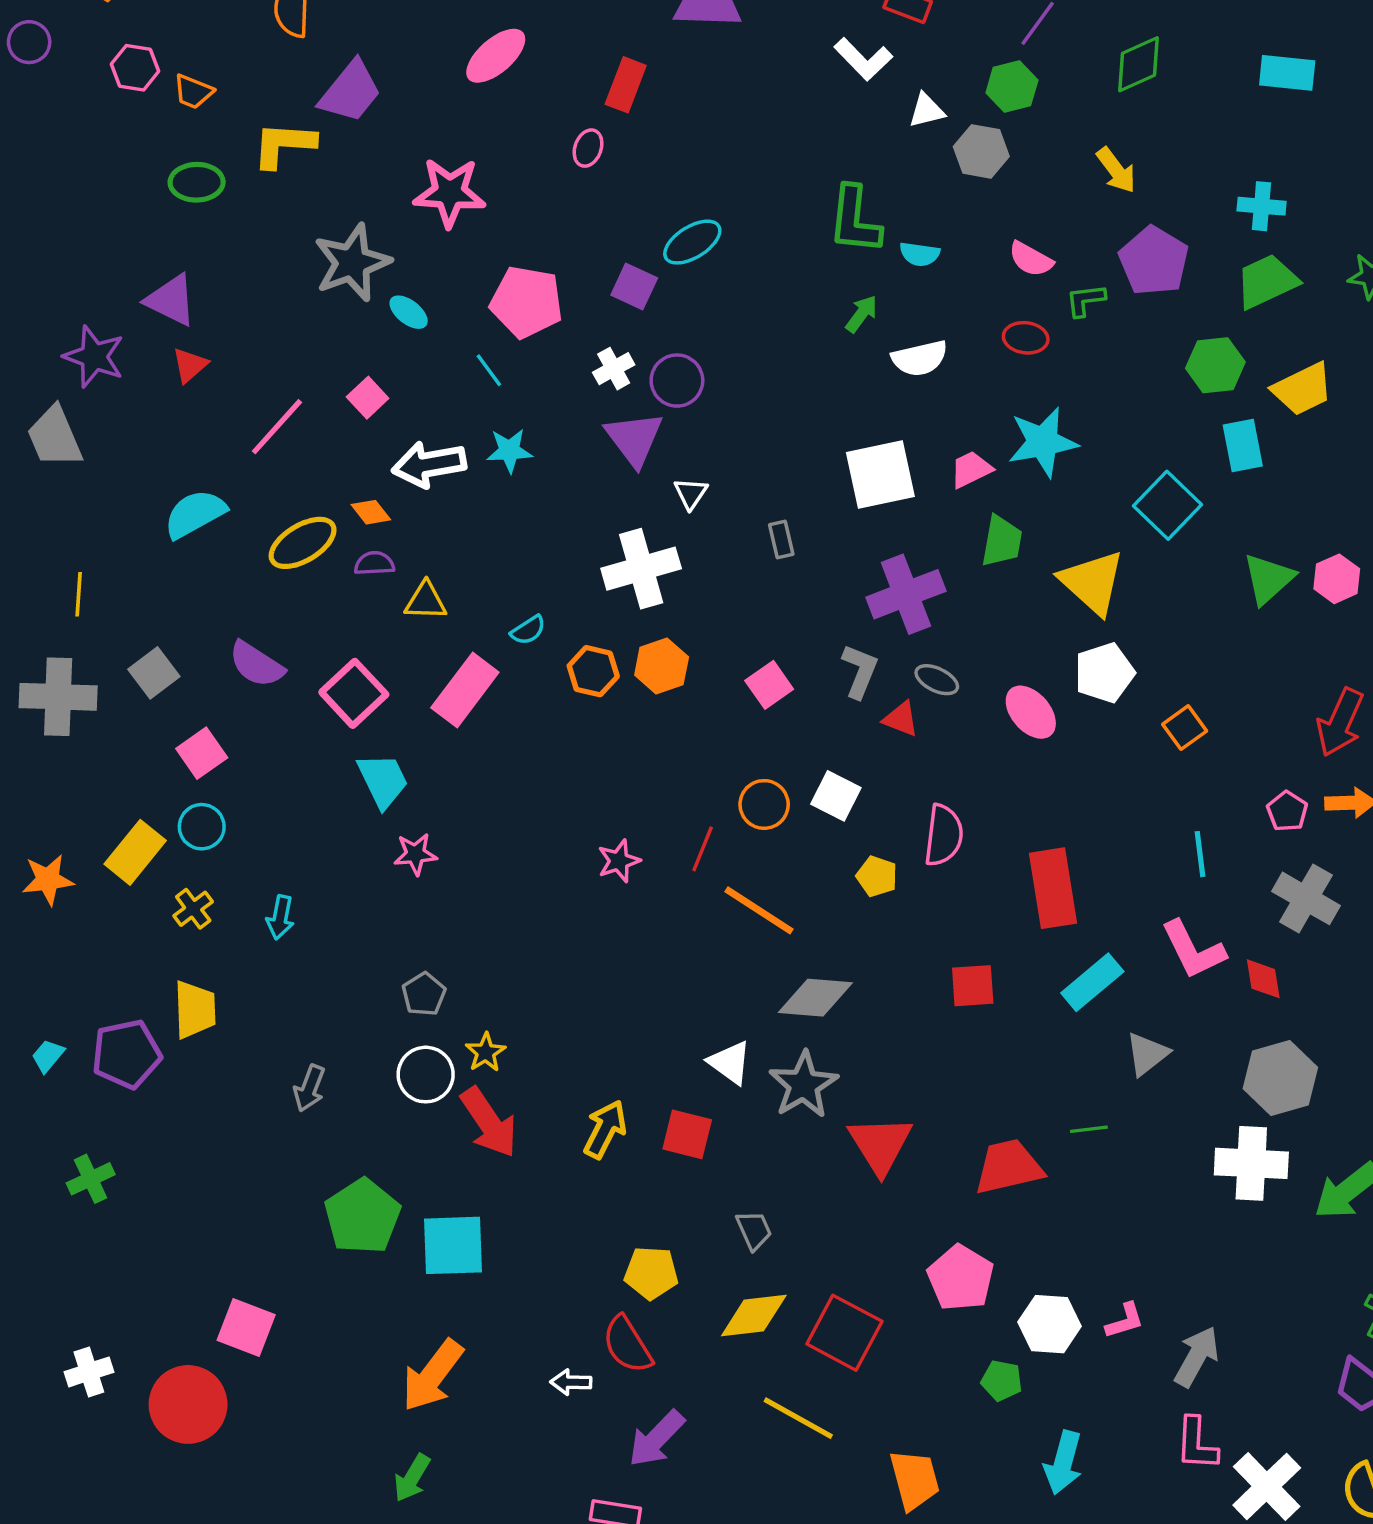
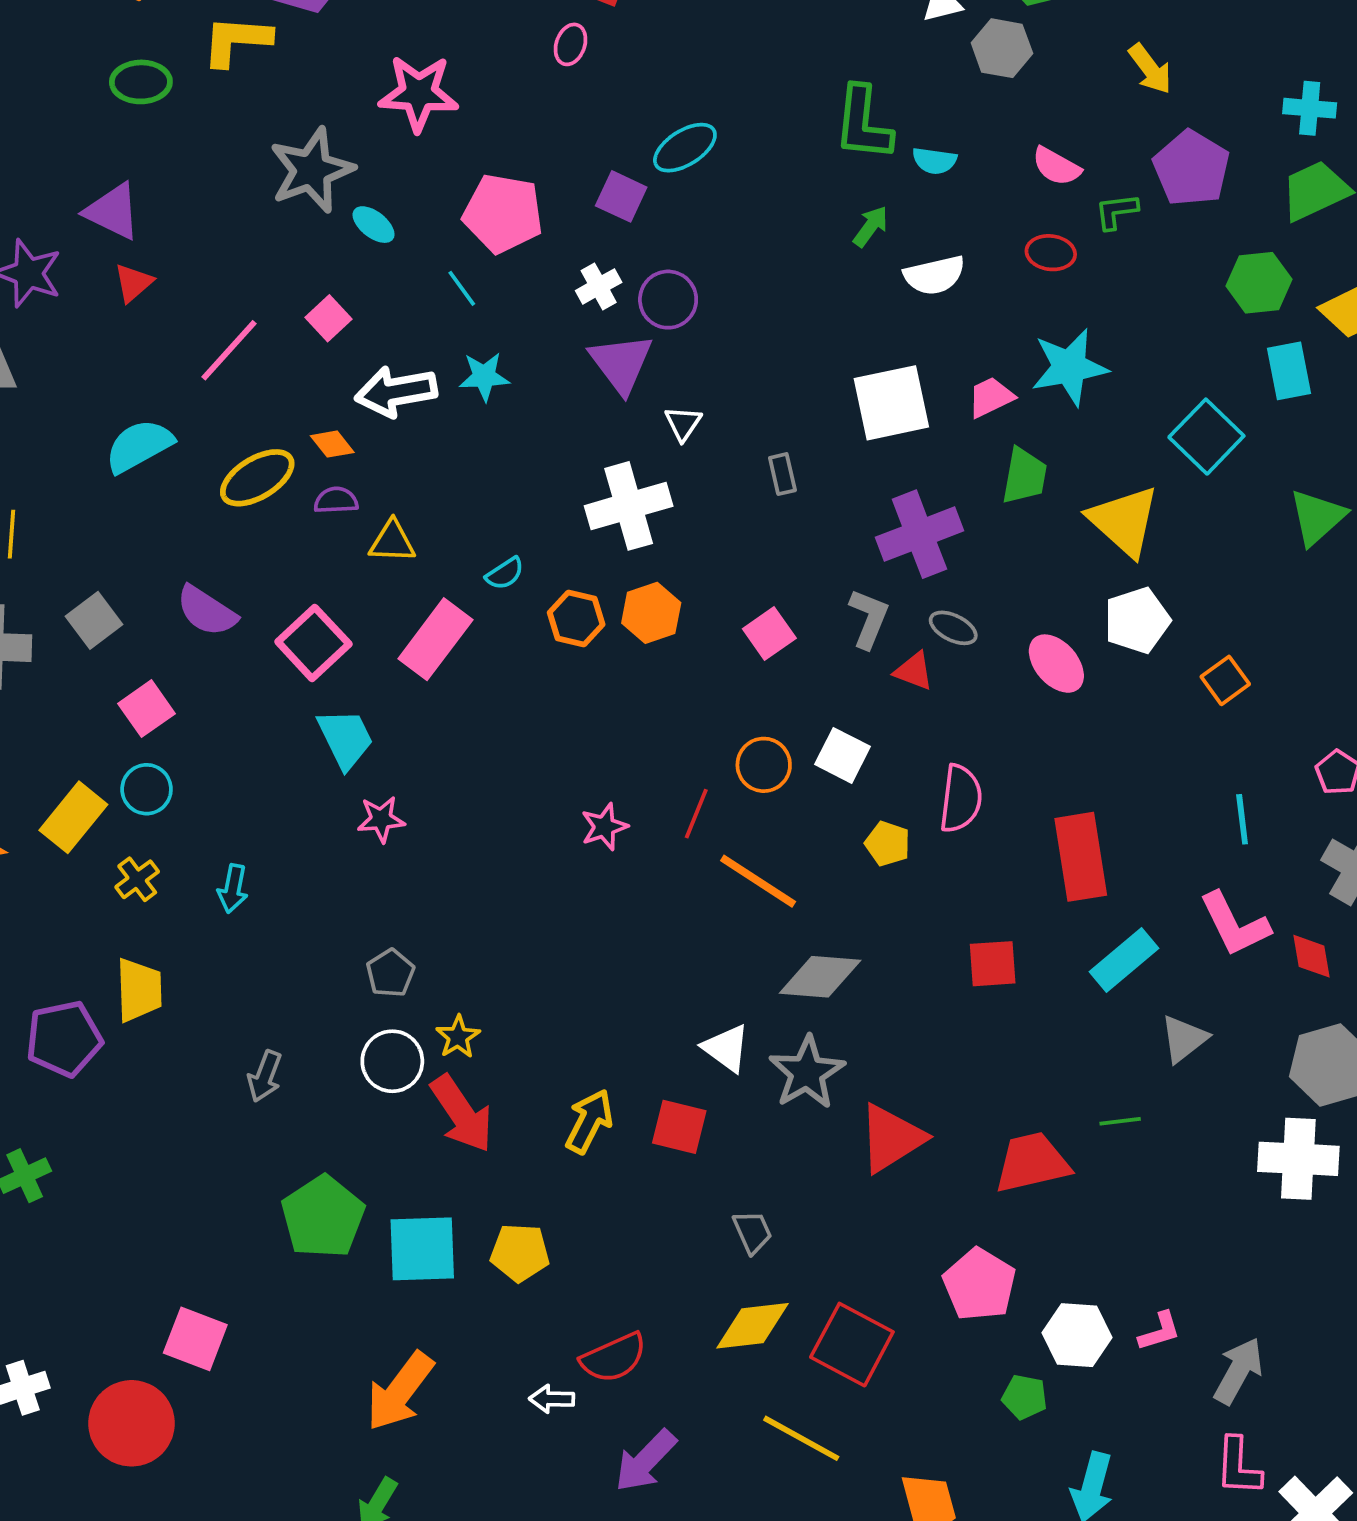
red triangle: (880, 1145) -> (891, 1138), turned 30
yellow pentagon: (651, 1273) -> (520, 1253), moved
red semicircle: (627, 1345) -> (614, 1358), turned -82

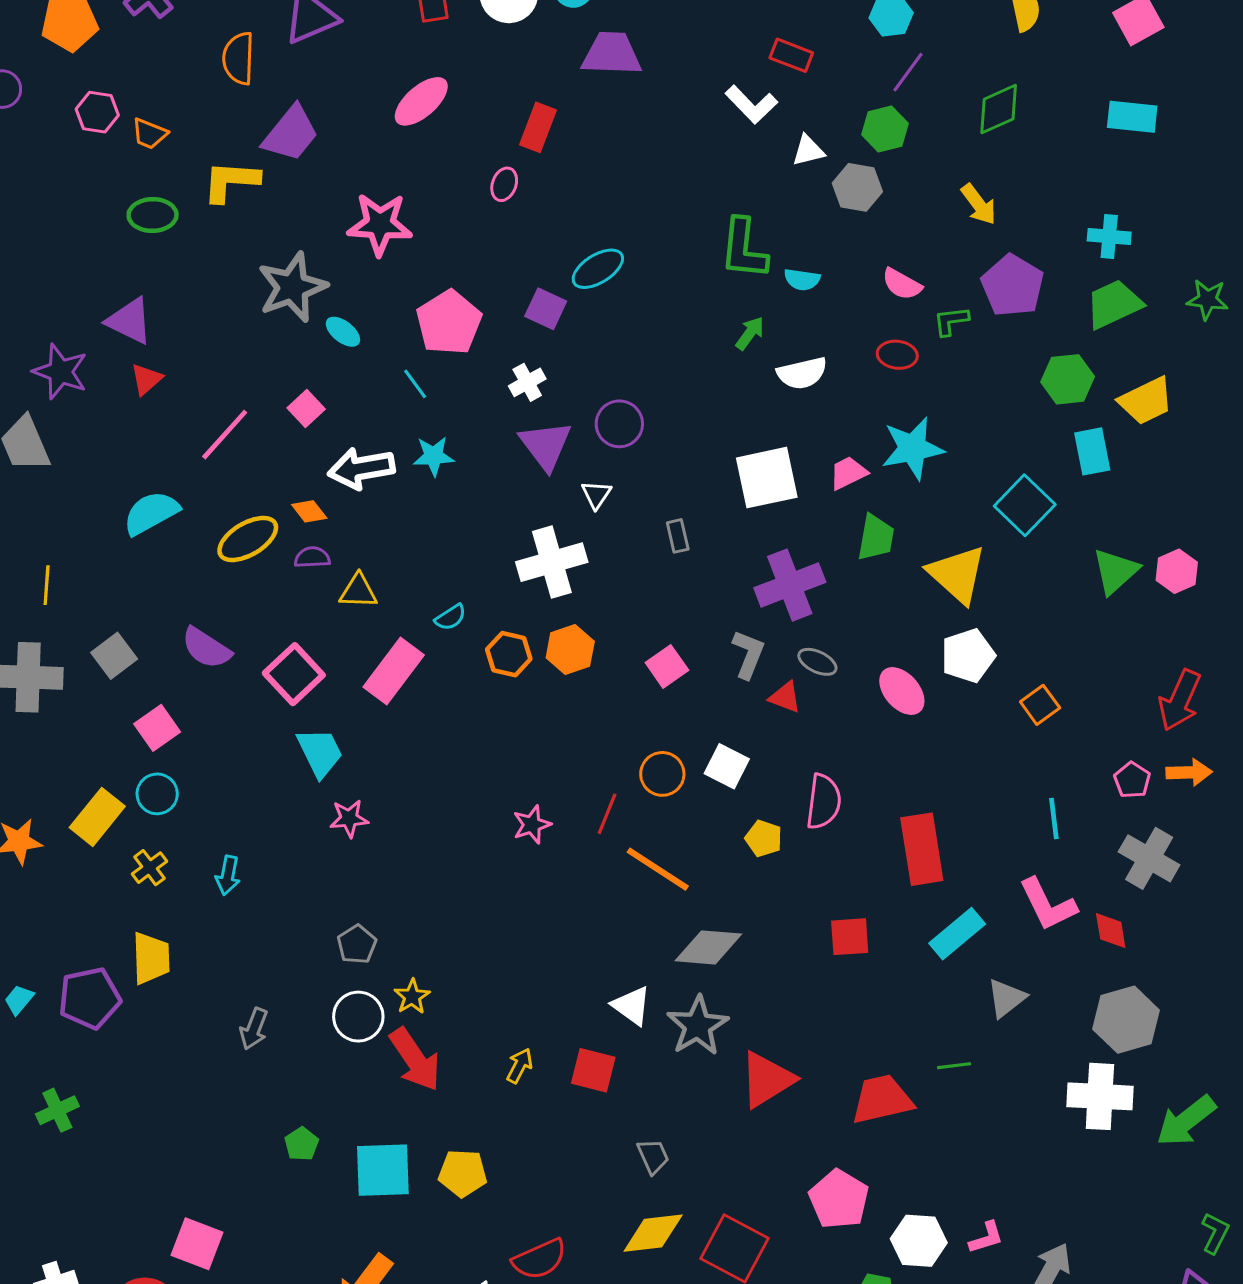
pink pentagon: (503, 213) -> (449, 322), turned 30
purple circle: (668, 300) -> (619, 424), moved
yellow arrow: (589, 1121) -> (520, 1066), size x0.7
green pentagon: (323, 1217) -> (301, 1144), size x0.5

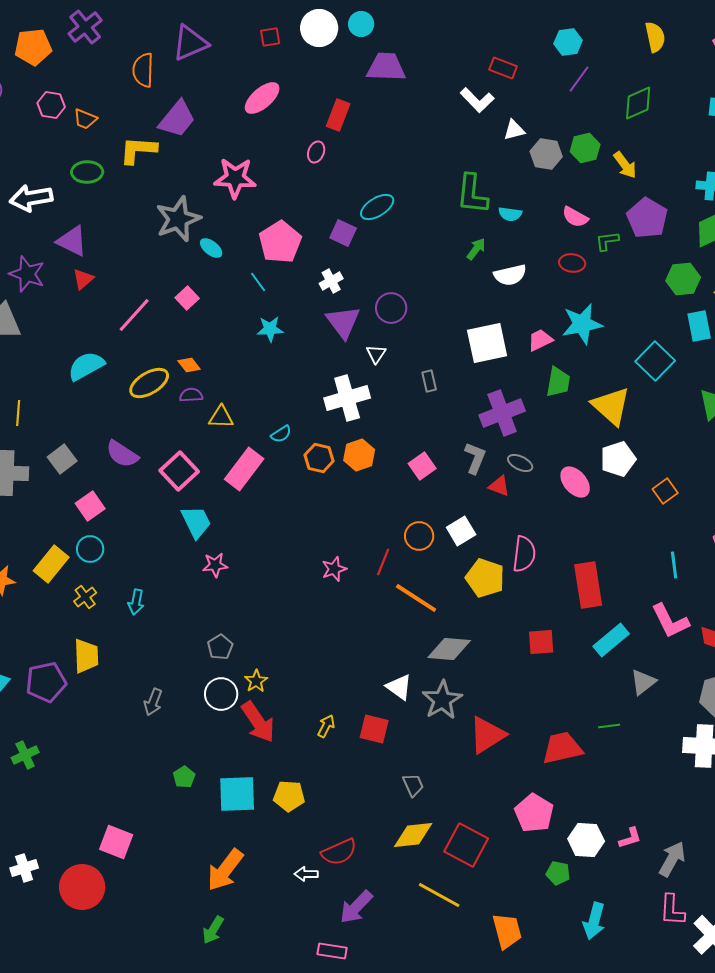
green hexagon: (885, 129) -> (585, 148), moved
white arrow: (361, 468) -> (31, 198), moved
white square: (727, 766) -> (461, 531), turned 32
yellow pentagon: (764, 838) -> (485, 578), size x1.6

